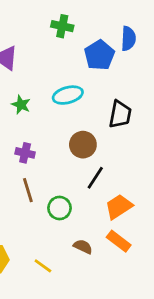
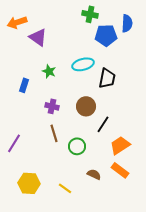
green cross: (62, 26) -> (90, 14), moved
blue pentagon: (99, 55) -> (106, 35), turned 30
black trapezoid: (120, 114) -> (107, 78), moved
brown circle: (83, 145) -> (86, 106), moved

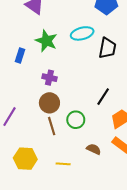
green star: (49, 71) -> (46, 41), size x1.5
brown circle: (86, 106) -> (49, 103), moved
brown line: (54, 133) -> (52, 126), moved
yellow line: (65, 188) -> (63, 164), turned -32

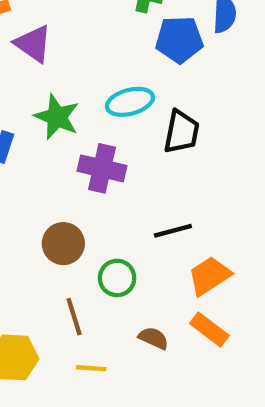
purple cross: (49, 78) -> (102, 168), moved, size x1.5
black line: (103, 97) -> (173, 231), turned 42
brown line: (52, 126) -> (74, 317), moved

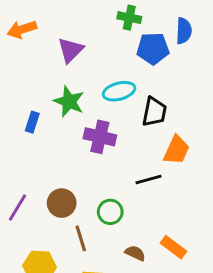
purple triangle: (33, 44) -> (70, 50), moved, turned 40
brown circle: (63, 244) -> (62, 203), moved
orange trapezoid: (209, 276) -> (176, 150), moved, turned 148

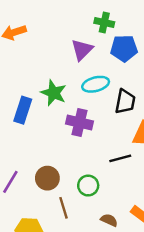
purple triangle: (70, 50) -> (82, 50), moved
blue rectangle: (32, 122) -> (23, 110), size x1.5

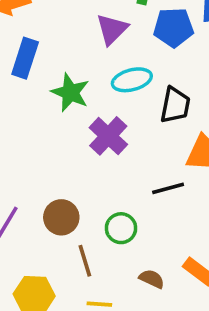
blue rectangle: (23, 110) -> (25, 58), moved
purple cross: (80, 123) -> (108, 136), turned 30

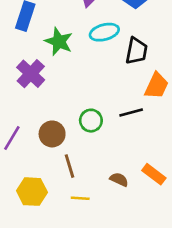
purple cross: (108, 136) -> (31, 74), moved
green circle: (121, 228) -> (91, 121), moved

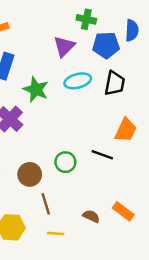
black trapezoid: (136, 51) -> (115, 83), moved
black line: (131, 113) -> (102, 155), turned 35

